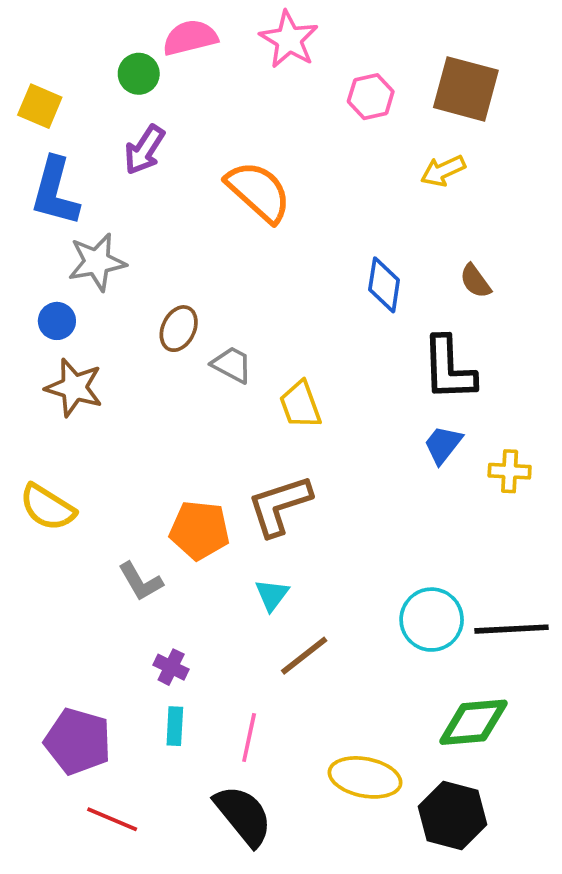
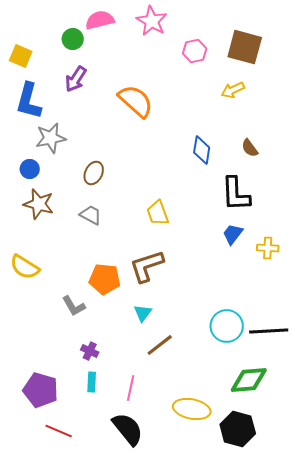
gray trapezoid: (232, 365) -> (91, 215), moved

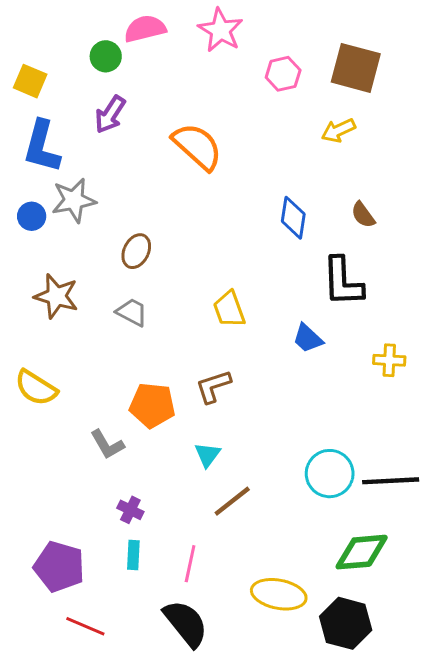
blue circle: (30, 169) -> (32, 216), moved
blue trapezoid: (233, 234) -> (308, 338), moved, turned -85
brown L-shape: (147, 266) -> (213, 386), size x0.7

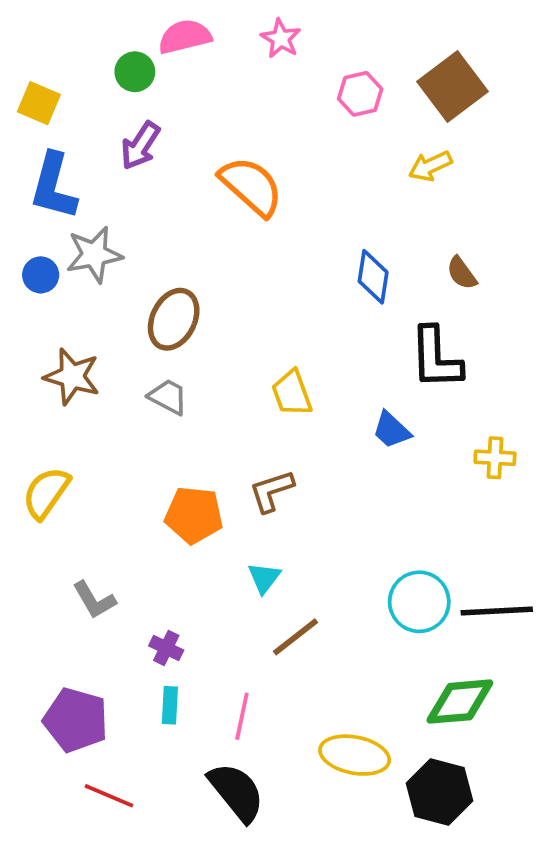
pink star: (221, 30) -> (281, 39), size x0.7
brown square: (356, 68) -> (452, 87), turned 38
brown ellipse: (136, 251) -> (174, 319), size x1.4
yellow semicircle: (36, 388) -> (46, 493), turned 93
gray L-shape: (107, 444) -> (94, 600), moved

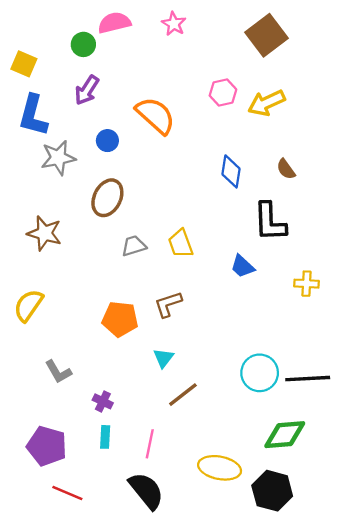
brown square: (452, 87) -> (266, 35), moved
pink hexagon: (360, 94) -> (223, 92), moved
yellow arrow: (430, 166) -> (266, 103), size x1.4
blue circle: (41, 275) -> (107, 141), moved
gray trapezoid: (168, 397) -> (134, 246), moved, turned -45

